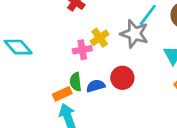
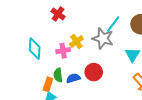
cyan diamond: (18, 47) -> (35, 49), moved, turned 45
orange rectangle: (62, 94) -> (48, 84), turned -48

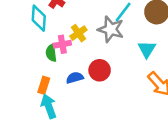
cyan diamond: (35, 49) -> (39, 18), moved
green semicircle: (58, 75) -> (51, 53), moved

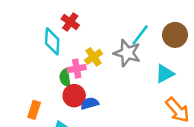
cyan triangle: (147, 49) -> (165, 74), turned 30
red circle: (100, 70) -> (74, 96), moved
orange rectangle: (44, 85) -> (34, 110), moved

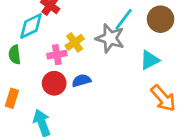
cyan diamond: (52, 41) -> (31, 26), turned 60
green semicircle: (65, 78) -> (15, 55), moved
blue semicircle: (90, 103) -> (81, 81), moved

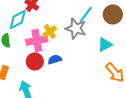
pink cross: (57, 55) -> (37, 40), size x1.5

